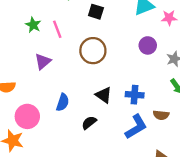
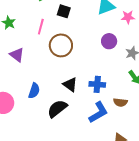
pink line: (57, 29) -> (41, 27), moved, turned 35
purple triangle: (43, 61) -> (17, 55), turned -42
black semicircle: (89, 123) -> (57, 109), size x1.5

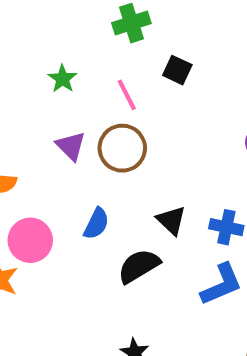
pink line: (41, 27) -> (127, 95), turned -49
brown circle: (61, 45) -> (122, 148), moved

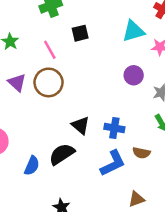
black square: (177, 70) -> (80, 33), turned -36
blue semicircle: (96, 224) -> (32, 166), moved

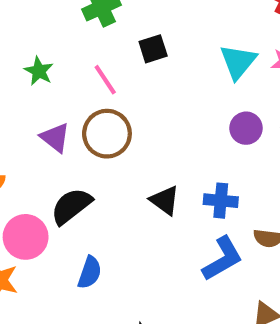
cyan triangle: (133, 31) -> (238, 62), moved, turned -30
purple circle: (134, 75) -> (246, 128), moved
black semicircle: (62, 154) -> (71, 206), moved

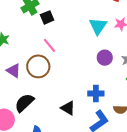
black square: (153, 49) -> (47, 17), moved
pink line: (105, 80) -> (49, 45), moved
black triangle: (165, 200) -> (68, 108), moved

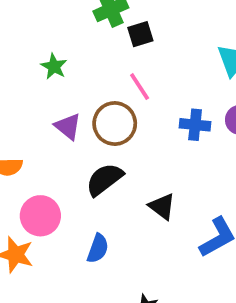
blue cross: (96, 94) -> (195, 125), moved
black semicircle: (24, 103) -> (104, 179), moved

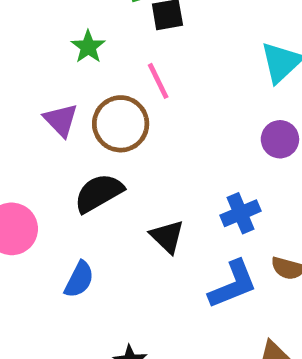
green star: (54, 66) -> (88, 47), moved
blue cross: (195, 125) -> (241, 213), moved, turned -36

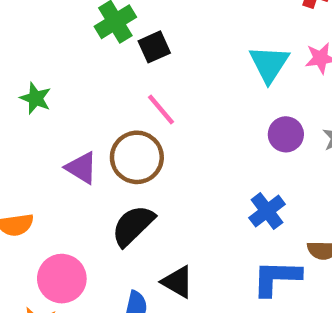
green star: (88, 47) -> (35, 98), moved
black triangle: (167, 237) -> (178, 282), moved
blue L-shape: (233, 284) -> (277, 278), turned -142

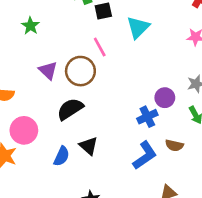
cyan triangle: (269, 64) -> (138, 27), moved
purple circle: (286, 134) -> (165, 98), moved
blue L-shape: (277, 278) -> (145, 155), turned 132

